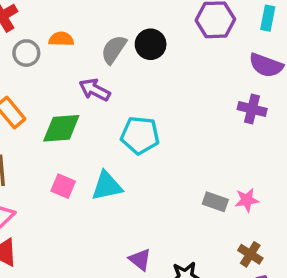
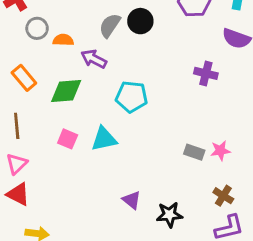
orange semicircle: (61, 39) -> (63, 40), moved
purple cross: (252, 109) -> (206, 73), moved

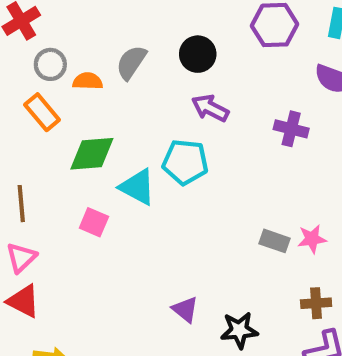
gray semicircle: (110, 25) -> (131, 62), moved
purple arrow: (94, 59) -> (210, 108), moved
orange rectangle: (24, 78) -> (42, 112), moved
cyan triangle: (104, 139) -> (138, 187), moved, turned 40
brown cross: (223, 196) -> (316, 303), turned -36

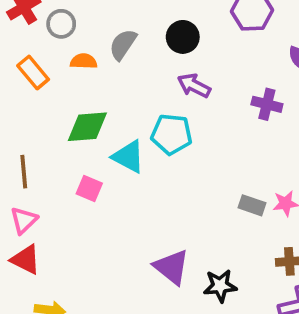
gray circle: (50, 64) -> (61, 24), moved
orange rectangle: (42, 112) -> (33, 72), moved
purple triangle: (185, 309) -> (172, 267), size x1.5

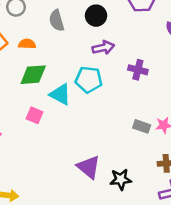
gray semicircle: (123, 44) -> (57, 21), turned -50
orange semicircle: (84, 61) -> (27, 44), moved
purple arrow: (194, 86) -> (103, 48), turned 140
purple cross: (267, 104) -> (138, 70), moved

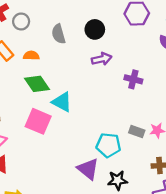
green diamond: (33, 75) -> (37, 84), turned 60
cyan pentagon: (89, 80) -> (108, 145), moved
pink square: (34, 115) -> (38, 121), size x1.6

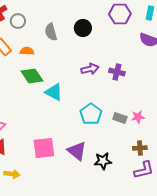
purple arrow: (102, 59) -> (90, 69), moved
pink square: (38, 121) -> (44, 148), moved, turned -30
cyan pentagon: (108, 145) -> (91, 114), moved, turned 30

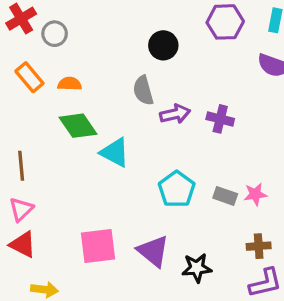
gray semicircle: (51, 32) -> (143, 91), moved

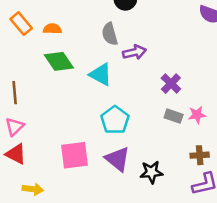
purple cross: (220, 119) -> (171, 84), moved, turned 30
cyan triangle: (115, 152) -> (101, 74), moved
cyan pentagon: (177, 189) -> (115, 120), moved

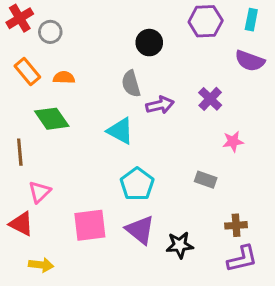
green diamond: (59, 61) -> (52, 119), moved
purple cross: (171, 84) -> (210, 99), moved
pink star: (197, 115) -> (233, 142), moved
pink triangle: (15, 127) -> (40, 192), moved

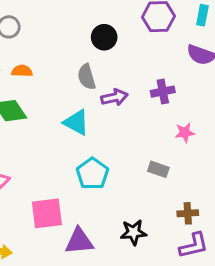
purple cross: (210, 99) -> (163, 92), turned 35
purple triangle: (140, 230) -> (79, 241), moved, turned -44

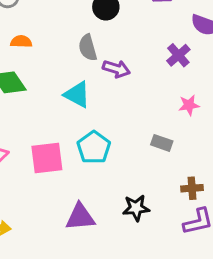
purple cross: (163, 92) -> (178, 55), moved, turned -30
purple arrow: (114, 97) -> (116, 69), turned 30
pink square: (47, 213) -> (47, 158), moved

